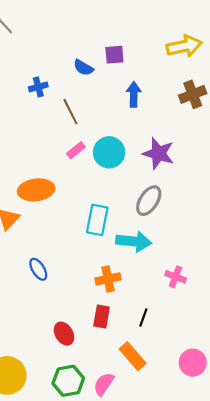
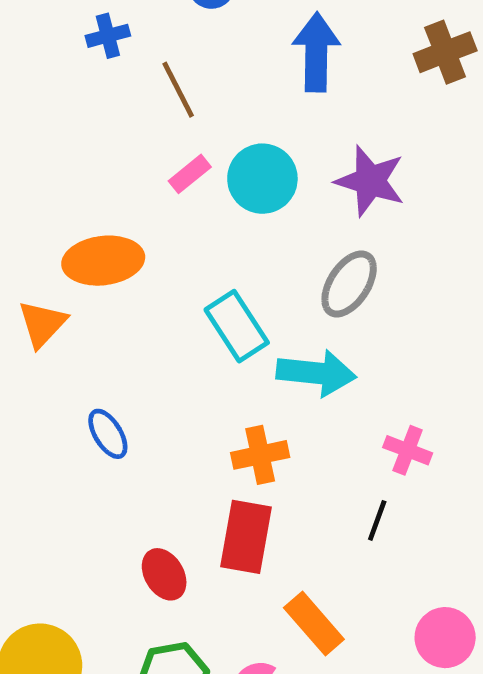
blue arrow: (134, 94) -> (316, 52), size x1.4
cyan rectangle: (97, 220) -> (237, 326), turned -44
red rectangle: (102, 316) -> (246, 537), size x1.4
black line: (143, 318) -> (377, 520), moved

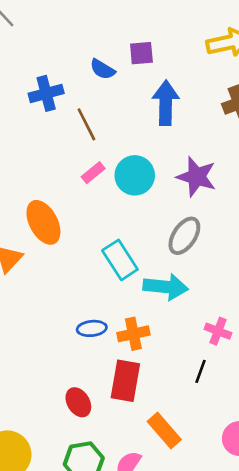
blue cross: (108, 36) -> (46, 93), size x1.4
orange ellipse: (103, 261) -> (43, 222), turned 69
blue ellipse: (108, 434) -> (92, 328), moved, turned -64

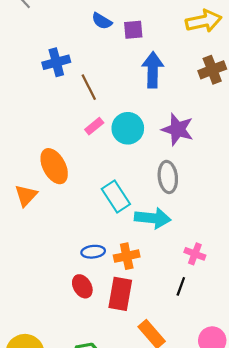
blue semicircle: (103, 69) -> (102, 21), moved
gray ellipse: (184, 236) -> (168, 177), turned -40
red ellipse: (78, 402) -> (82, 286), moved

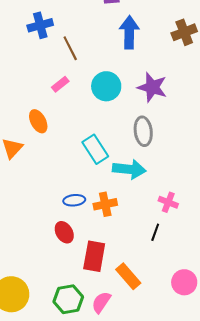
pink rectangle: (94, 126) -> (60, 84), moved
orange ellipse: (54, 166) -> (38, 121), size x0.7
red rectangle: (120, 294) -> (94, 256), moved

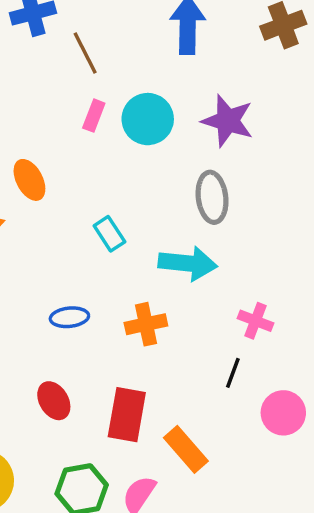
pink rectangle: (60, 84) -> (94, 116), moved, turned -30
cyan rectangle: (95, 149) -> (109, 234), moved, size x0.7
blue ellipse: (74, 200) -> (69, 317), moved
red ellipse: (64, 232) -> (54, 401), moved
pink circle: (184, 282) -> (283, 413), moved

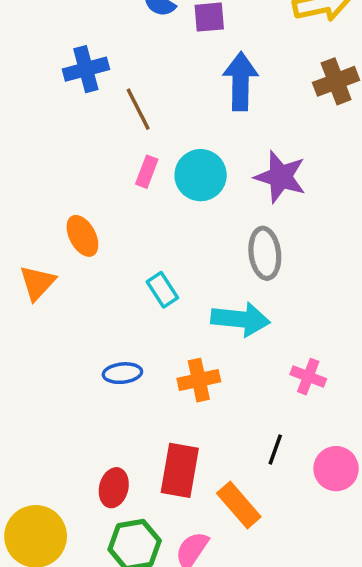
black line: (233, 373) -> (275, 450), moved
red ellipse: (54, 401) -> (114, 488), moved, turned 45

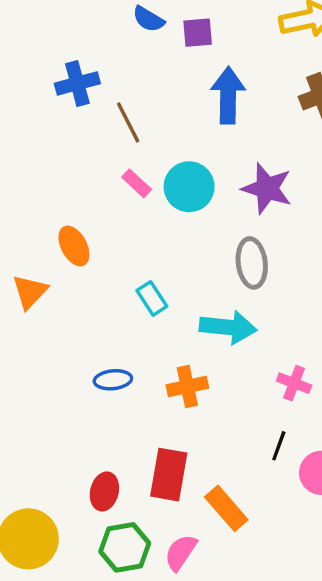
pink rectangle: (147, 172) -> (137, 183), turned -68
black line: (275, 450) -> (279, 446), moved

